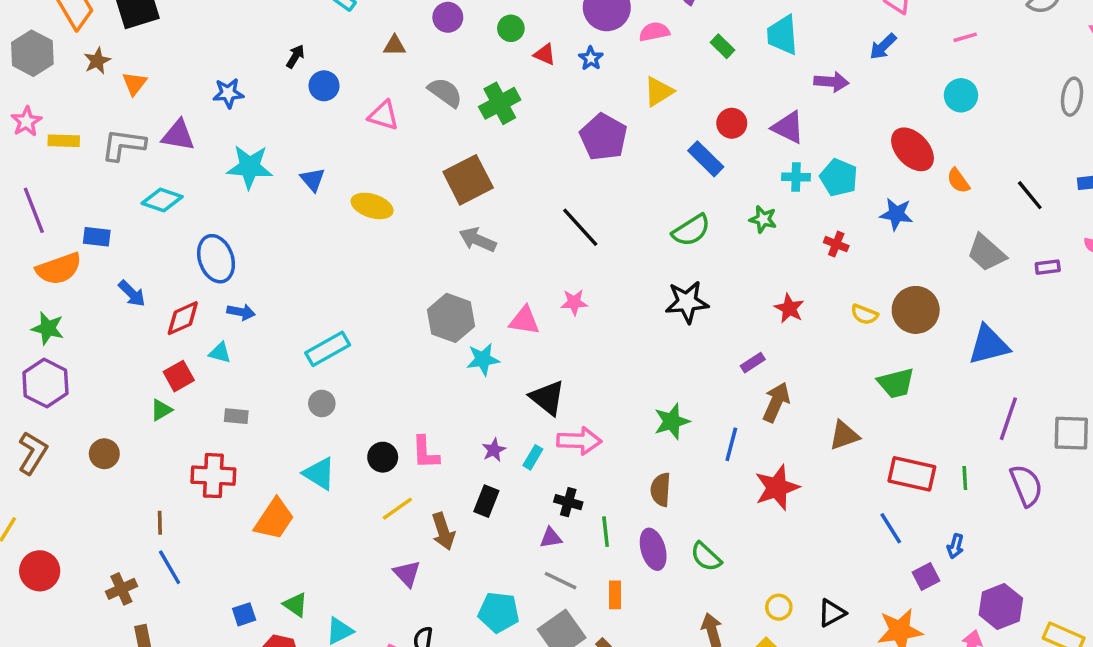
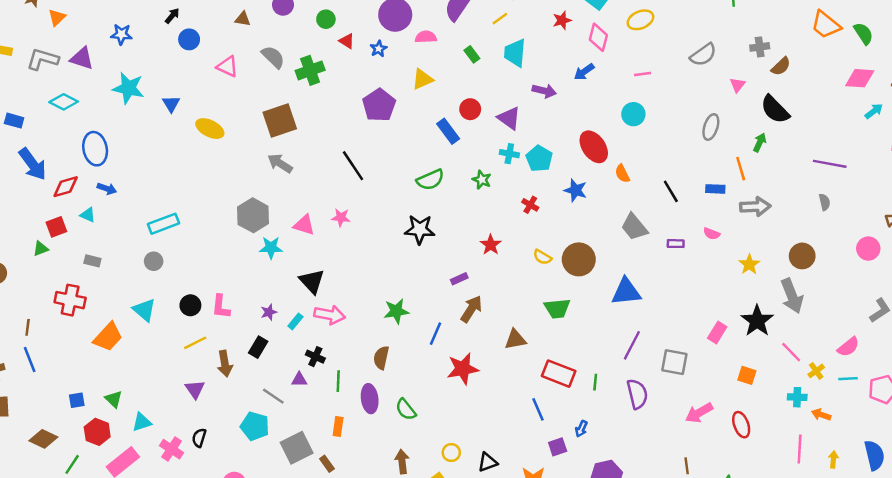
blue arrow: (132, 294) -> (33, 164), size x1.6
gray line: (561, 581) -> (273, 396), moved

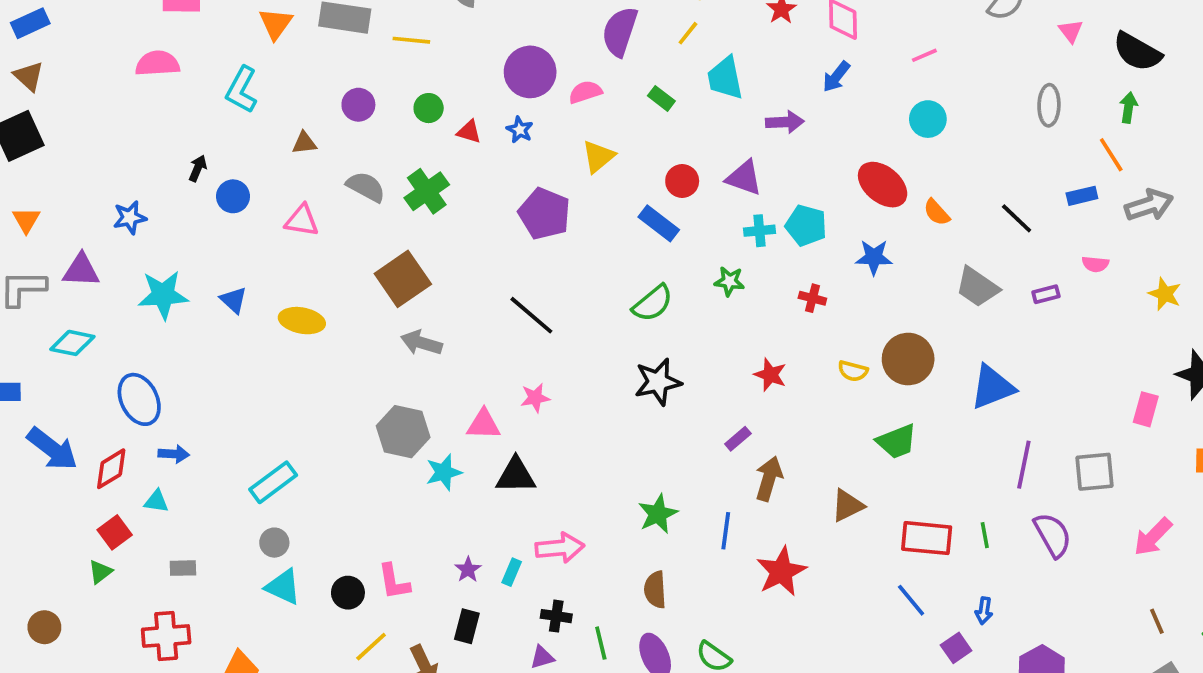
black triangle: (312, 281) -> (516, 475), moved, turned -32
cyan triangle: (144, 310) -> (283, 587), moved

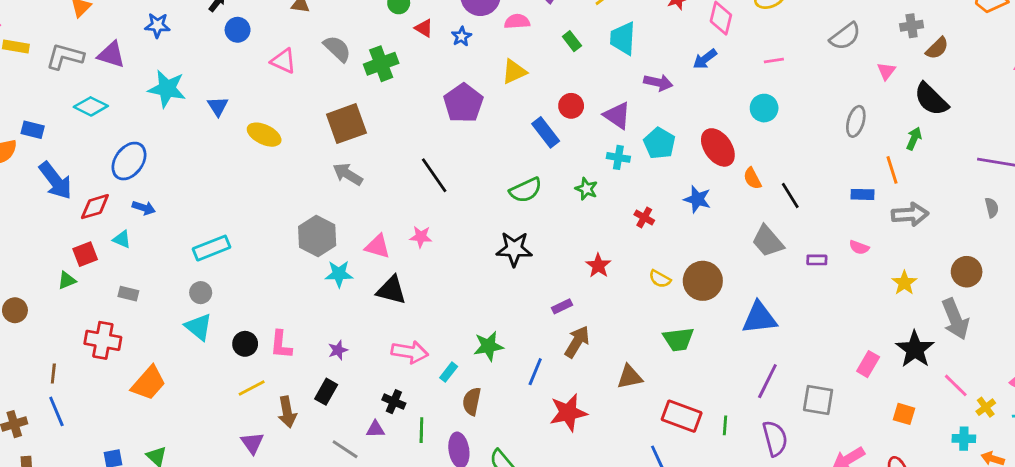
black line: (1017, 218) -> (790, 195), moved
cyan pentagon: (806, 225) -> (659, 143), moved
blue ellipse: (139, 399) -> (129, 161), turned 48
cyan rectangle: (512, 572) -> (449, 372), moved

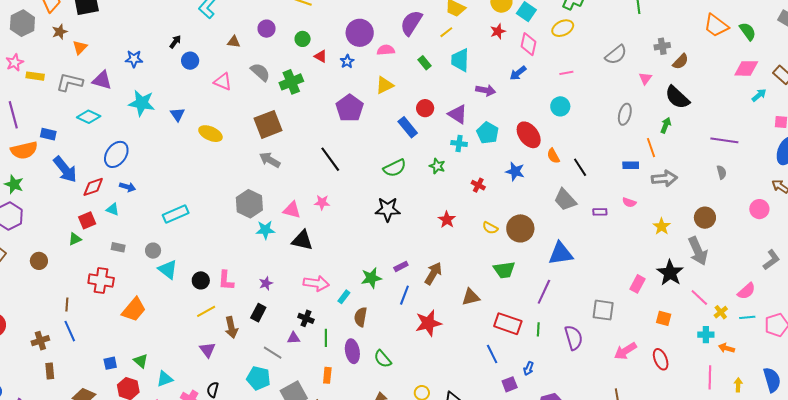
gray circle: (201, 293) -> (153, 251), moved
purple rectangle: (562, 306) -> (401, 266), moved
purple line: (767, 381) -> (544, 292), moved

